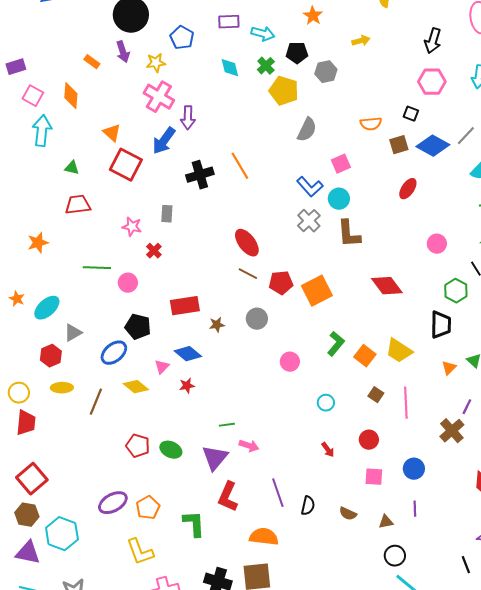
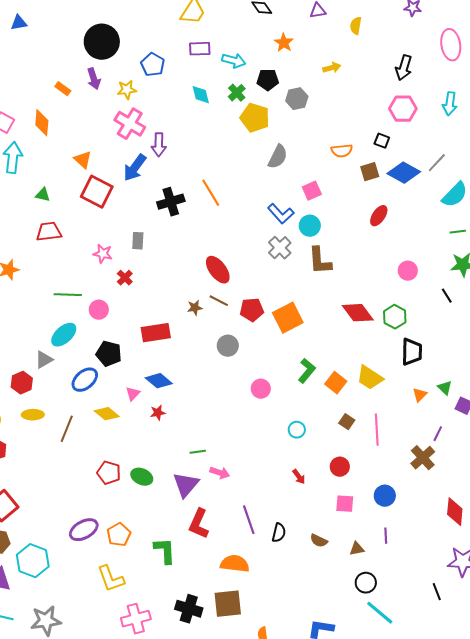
green hexagon: (456, 291) -> (395, 317), moved
cyan ellipse: (47, 308) -> (64, 335), moved
brown star: (217, 325) -> (195, 308), moved

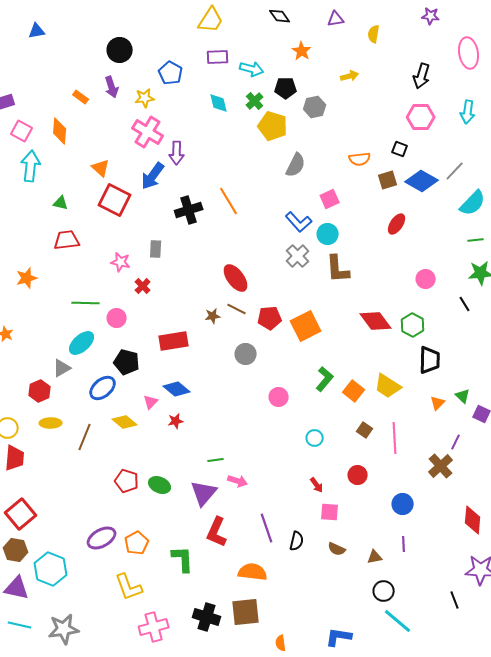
black circle: (102, 42) -> (120, 50), size x0.7
pink square: (345, 504) -> (330, 512), moved

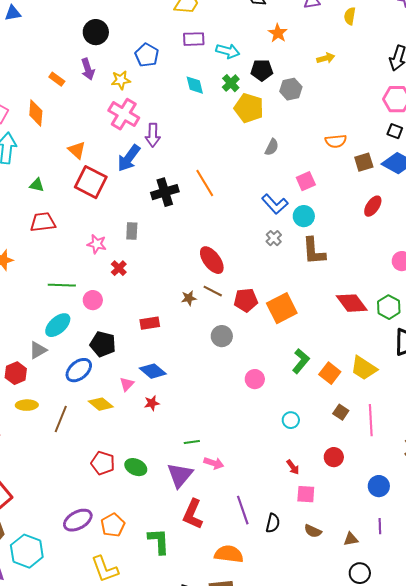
black square: (400, 149) -> (395, 131), moved
gray semicircle: (296, 165) -> (272, 147), size x0.7
gray cross: (298, 256) -> (274, 238), size x0.7
red rectangle: (174, 341) -> (150, 323), size x0.7

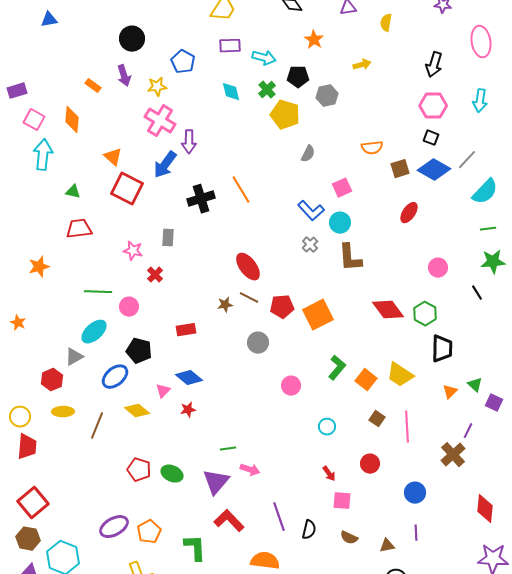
red L-shape: (193, 514) -> (229, 521), turned 112

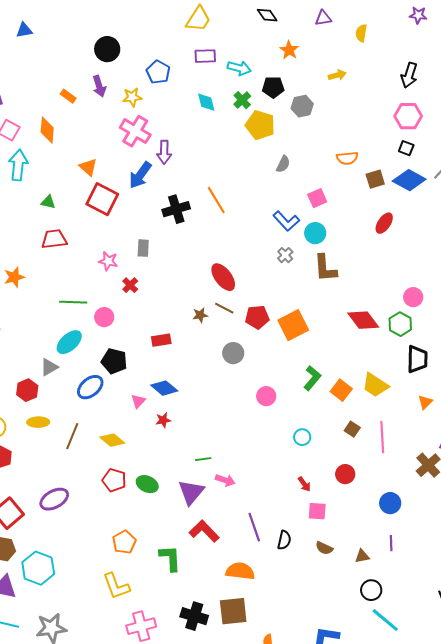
pink circle: (438, 268) -> (413, 297), moved
yellow diamond: (137, 411) -> (112, 440), moved
purple ellipse: (114, 527) -> (54, 499), moved

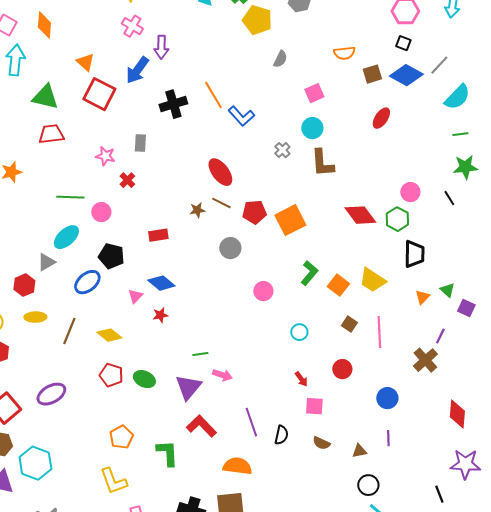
pink cross: (135, 131) -> (132, 26), size x0.7
green triangle: (48, 202) -> (45, 97), size x1.8
blue L-shape: (286, 221) -> (241, 116), moved

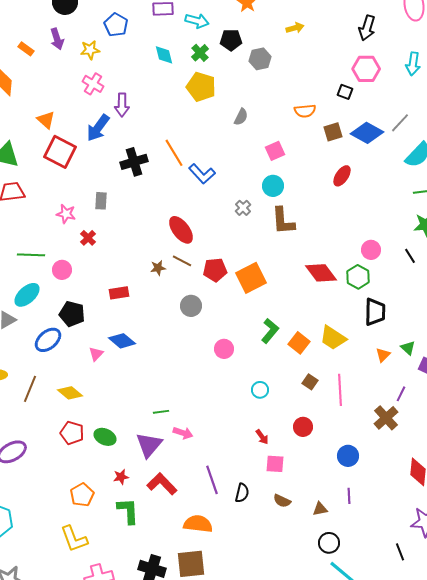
yellow pentagon: (257, 20) -> (201, 87), moved
black square: (403, 43) -> (345, 92), moved
red star: (160, 315) -> (121, 477), moved

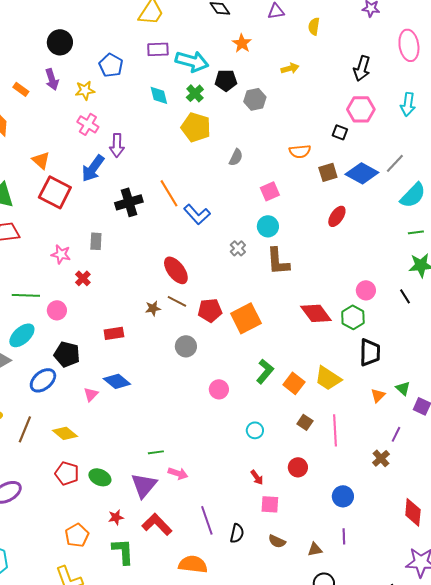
cyan arrow: (197, 21) -> (192, 61), size x1.4
brown cross: (386, 418) -> (381, 458), size x0.7

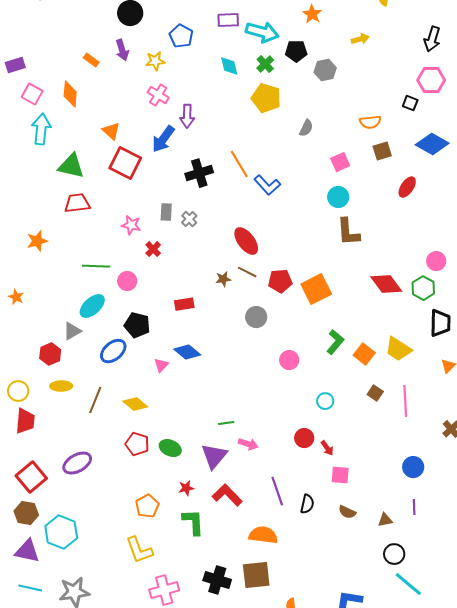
brown square: (328, 172) -> (382, 151), moved
gray cross: (238, 248) -> (189, 219), moved
red circle: (298, 467) -> (304, 438), moved

